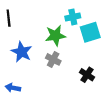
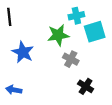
gray cross: (53, 59) -> (71, 59), moved
black cross: (87, 75) -> (86, 86), moved

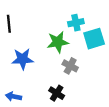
blue star: (23, 52) -> (23, 59), turned -30
black cross: (86, 86) -> (57, 93), moved

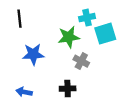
black cross: (57, 93) -> (68, 89), turned -35

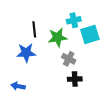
black line: (19, 19) -> (34, 29), moved
black cross: (68, 89) -> (75, 79), moved

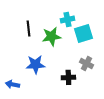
blue star: (26, 53) -> (35, 64), moved
gray cross: (69, 59) -> (86, 63), moved

